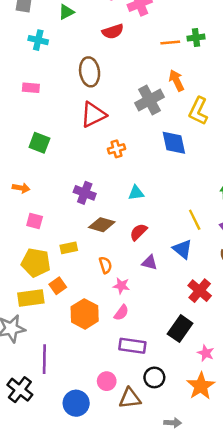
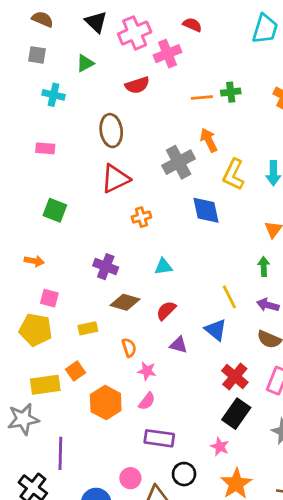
yellow pentagon: (36, 263) -> (36, 330), moved
black rectangle: (180, 329) -> (236, 414), moved
pink star: (206, 353) -> (220, 447), moved

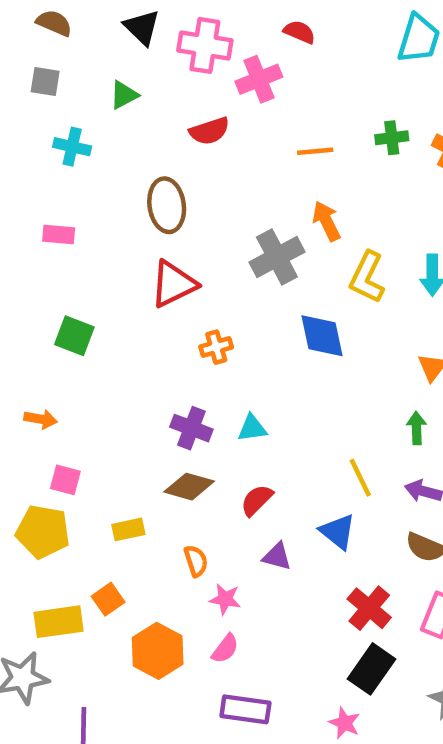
pink cross: (135, 33) -> (205, 45), turned 32
green cross: (231, 92) -> (392, 138), moved
purple cross: (106, 267) -> (191, 428), moved

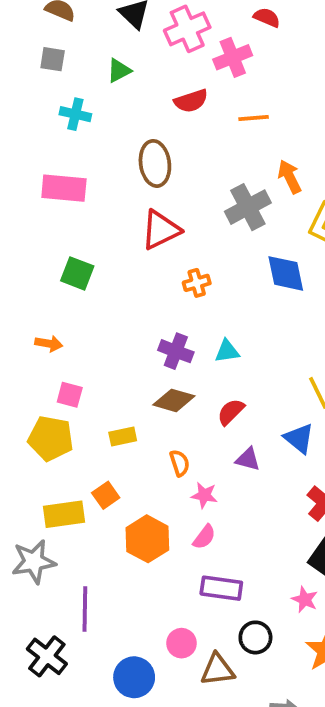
pink cross: (205, 45) -> (187, 29), turned -33
orange line: (315, 151) -> (254, 118), moved
pink rectangle: (59, 235) -> (64, 188), size x1.6

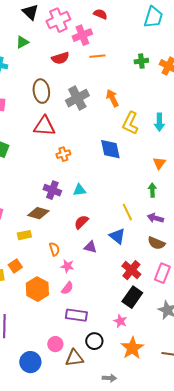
orange line: (254, 118) -> (97, 56), moved
gray cross: (248, 207) -> (77, 98), moved
red triangle: (161, 230) -> (44, 126), turned 30
brown diamond: (174, 400) -> (38, 213), moved

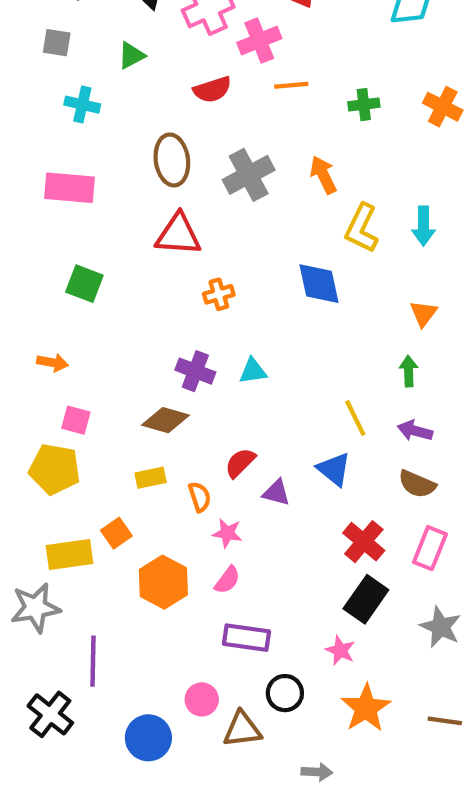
green cross: (141, 61) -> (364, 105), moved
red semicircle: (81, 222) -> (240, 463), moved
yellow rectangle: (24, 235) -> (151, 478), moved

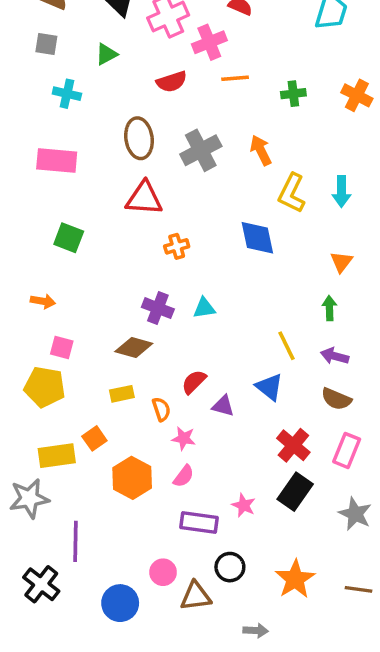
pink star: (340, 650) -> (244, 505), moved

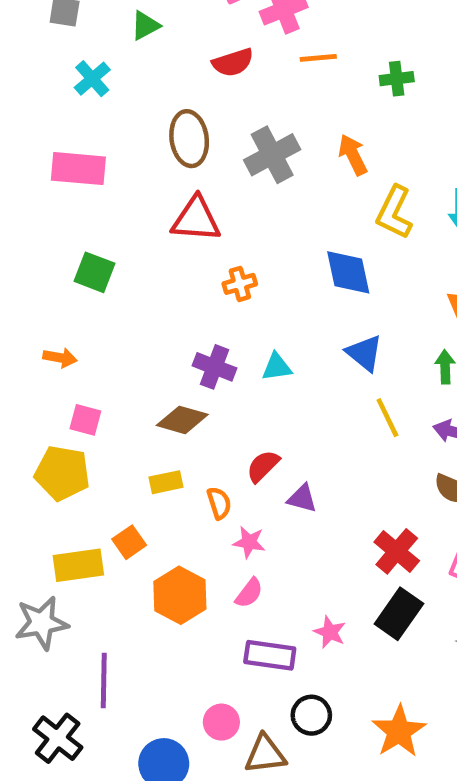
cyan cross: (67, 94) -> (92, 79), turned 36
blue triangle: (269, 387) -> (364, 353), moved

